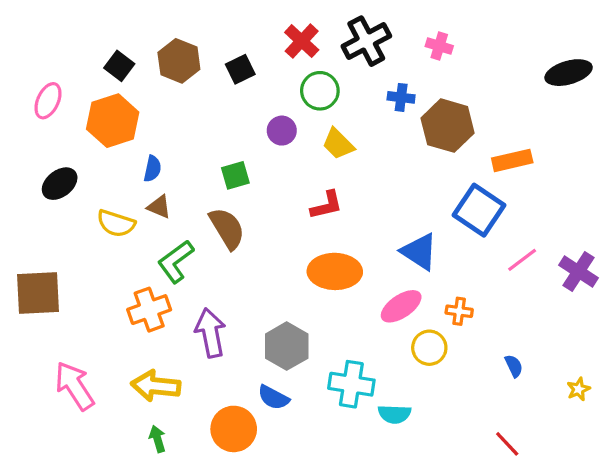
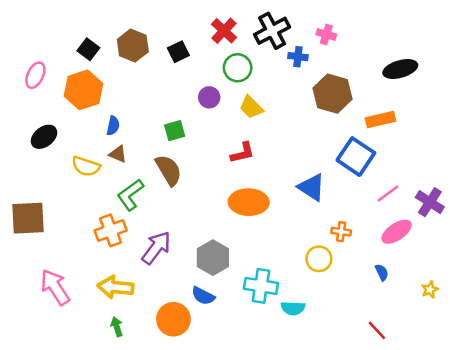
black ellipse: (569, 73) -> (400, 69), moved
blue cross: (401, 97) -> (298, 57), moved
pink ellipse: (401, 306) -> (397, 232), moved
purple arrow: (210, 333) -> (156, 248), turned 48

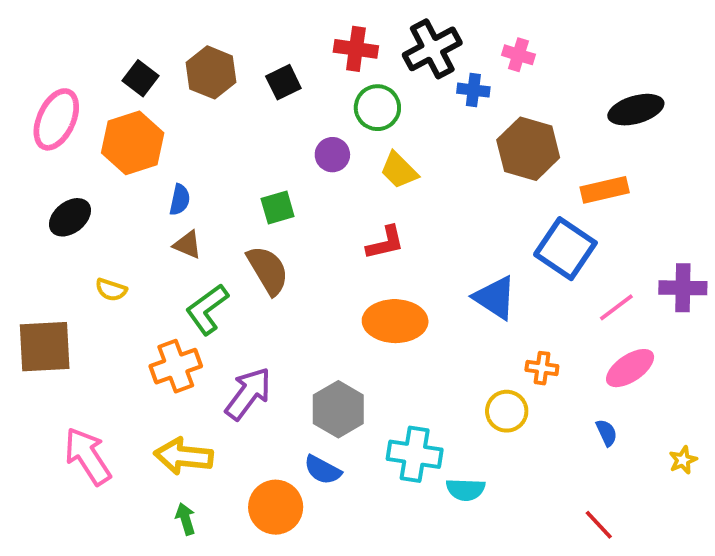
red cross: (224, 31) -> (356, 49), turned -35
pink ellipse: (35, 75) -> (56, 119), size x1.4
yellow semicircle: (86, 166) -> (111, 290), moved, size x0.7
purple cross: (430, 202) -> (683, 288), moved, turned -32

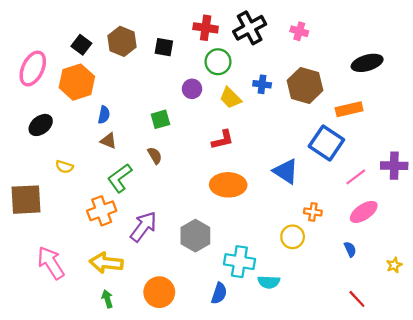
black square: (283, 82) -> (164, 47), turned 36
blue cross: (473, 90) -> (262, 84), moved
brown semicircle: (268, 270) -> (155, 155), size x0.6
blue semicircle: (323, 470) -> (219, 293), moved, turned -100
red line: (599, 525) -> (357, 299), moved

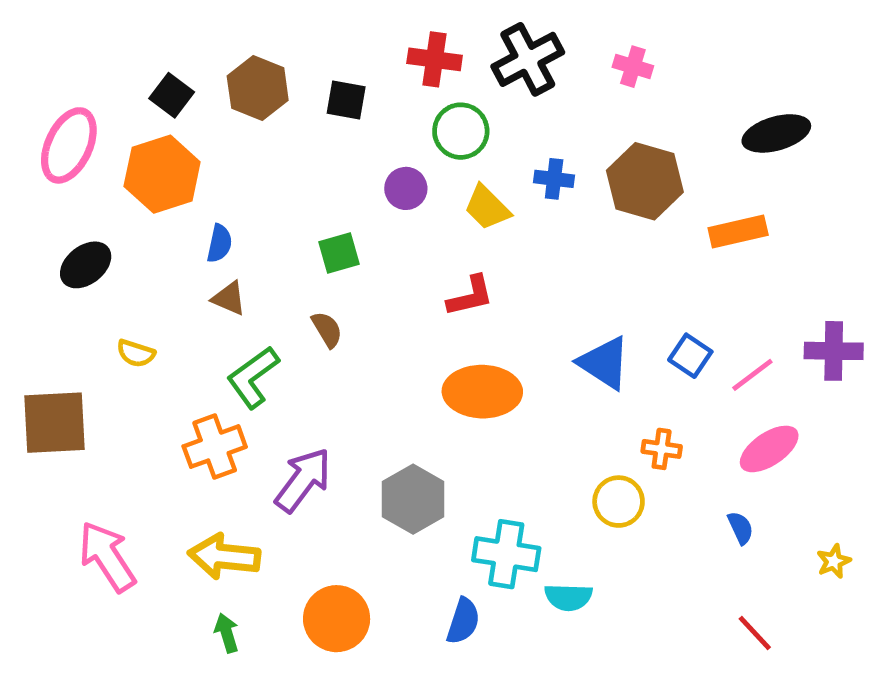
blue square: (326, 143) -> (690, 356), moved, size x0.6

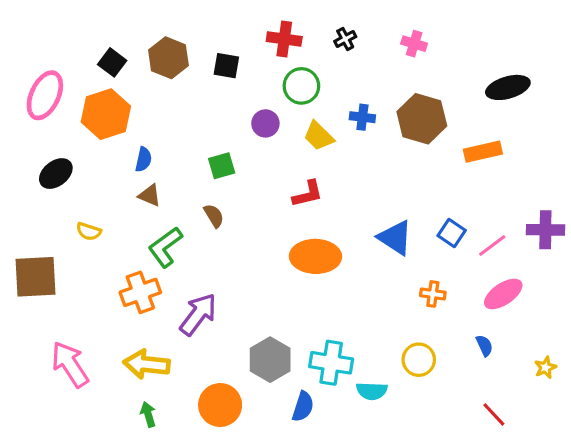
black cross: (528, 59) -> (345, 39), size x0.5
gray hexagon: (413, 499) -> (270, 360), moved
yellow circle: (619, 502) -> (419, 360), moved

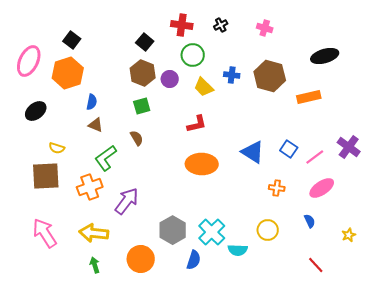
brown hexagon: (168, 58) -> (143, 73), moved
black square: (226, 66) -> (145, 42), turned 30
purple cross: (545, 230) -> (349, 147), turned 35
brown square: (36, 277) -> (46, 176), moved
cyan cross: (331, 363) -> (212, 232), turned 36

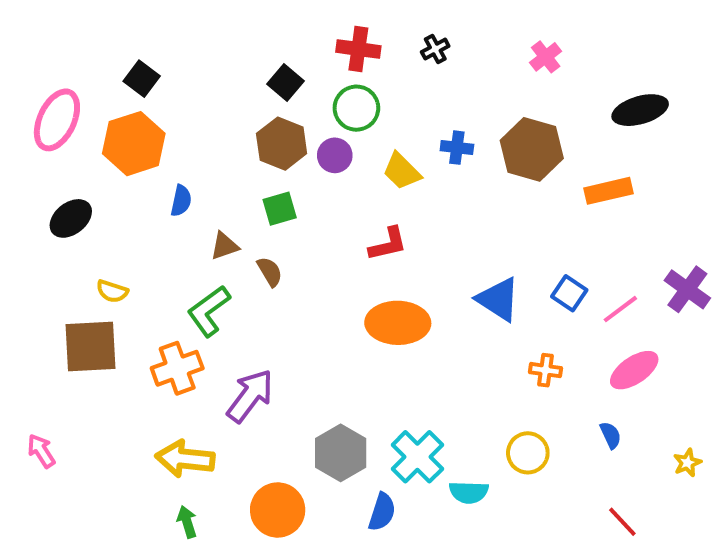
pink cross: (265, 28) -> (546, 57), moved, turned 35
green circle: (193, 55) -> (356, 108), moved
brown triangle: (96, 125) -> (224, 246), moved, turned -42
pink arrow: (45, 233) -> (41, 451), moved, size x0.6

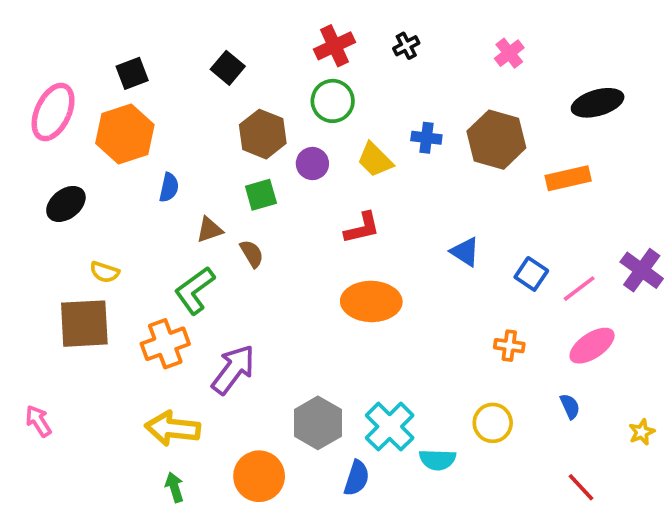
red cross: (358, 49) -> (334, 46), turned -33
black square: (142, 79) -> (132, 73), turned 32
black square: (285, 82) -> (228, 68), moved
purple circle: (335, 155) -> (312, 164), moved
blue triangle: (498, 299) -> (465, 252), moved, size x0.7

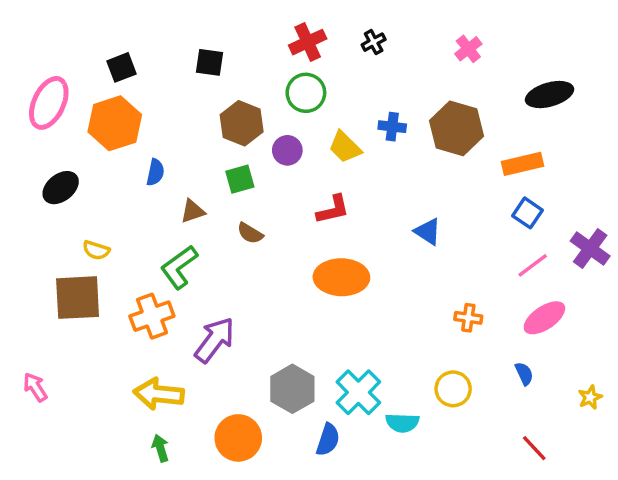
black square: (228, 68) -> (209, 62), turned -32
brown semicircle: (252, 254) -> (250, 233), moved, turned 152
blue square: (531, 274) -> (528, 213), moved

